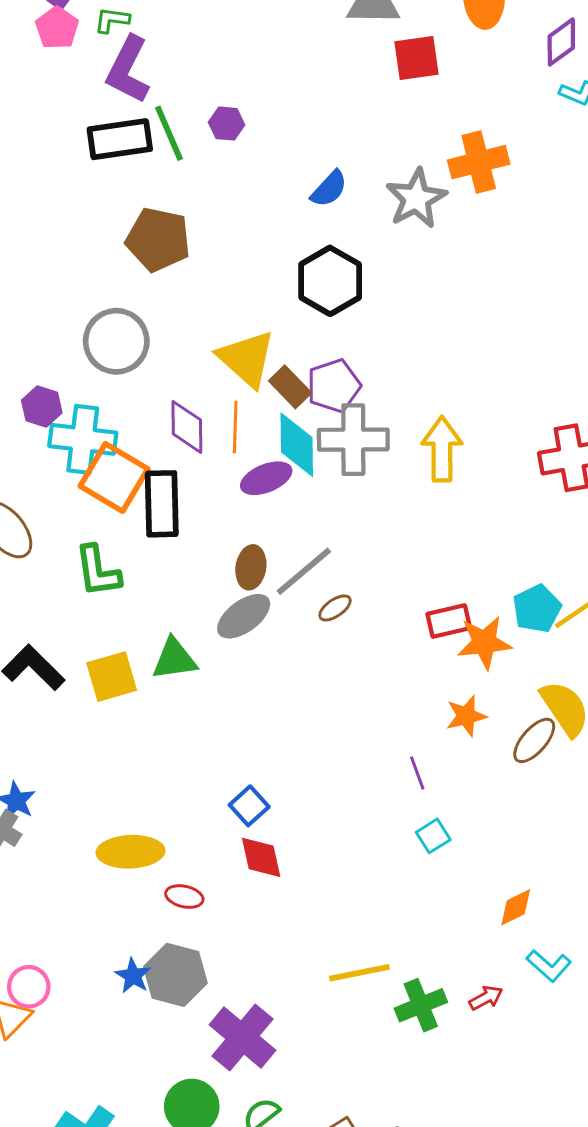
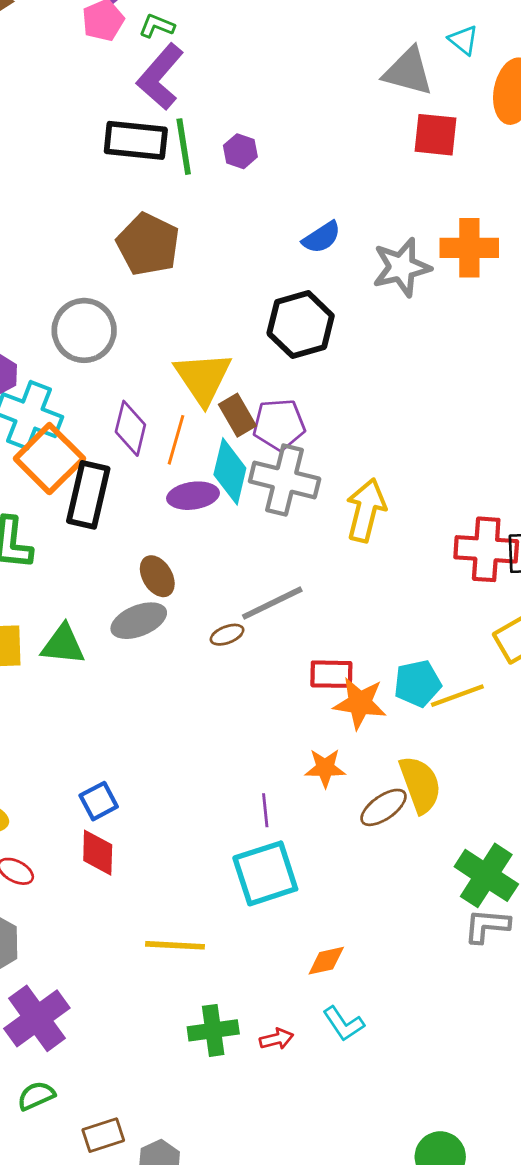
brown ellipse: (251, 567) -> (157, 576), turned -54
gray line: (304, 571) -> (272, 603), moved
cyan square: (433, 836) -> (265, 873), size x2.0
yellow line: (359, 973) -> (175, 945), moved

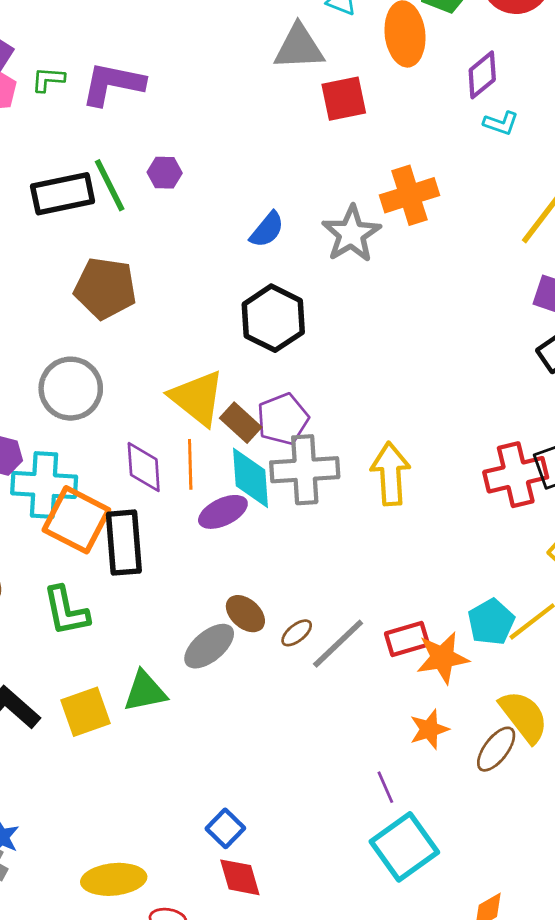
purple L-shape: (160, 77) -> (113, 84), moved, turned 78
brown ellipse: (157, 576) -> (245, 614), moved
gray line: (272, 603) -> (338, 644), moved

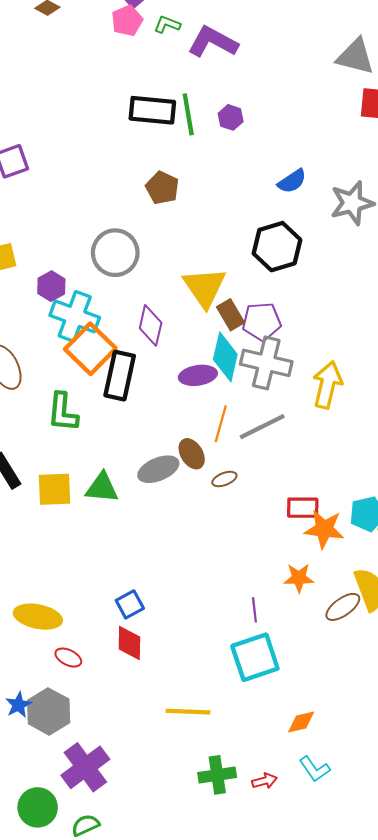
brown pentagon: (105, 288) -> (162, 188), size x0.7
orange line: (190, 464) -> (221, 424), moved
gray line: (338, 644) -> (262, 427), moved

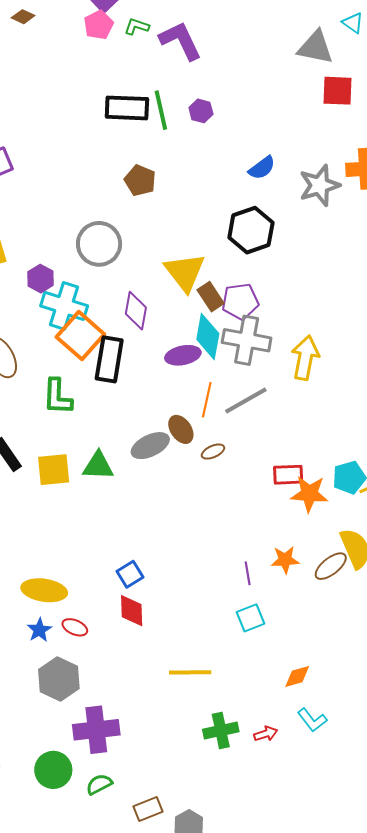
purple L-shape: (213, 42) -> (180, 41), turned 39
orange star: (299, 578) -> (285, 560), moved
cyan square: (255, 657) -> (250, 618), size x0.6
blue star: (18, 705) -> (39, 630), moved
purple cross: (85, 767) -> (96, 730), turned 33

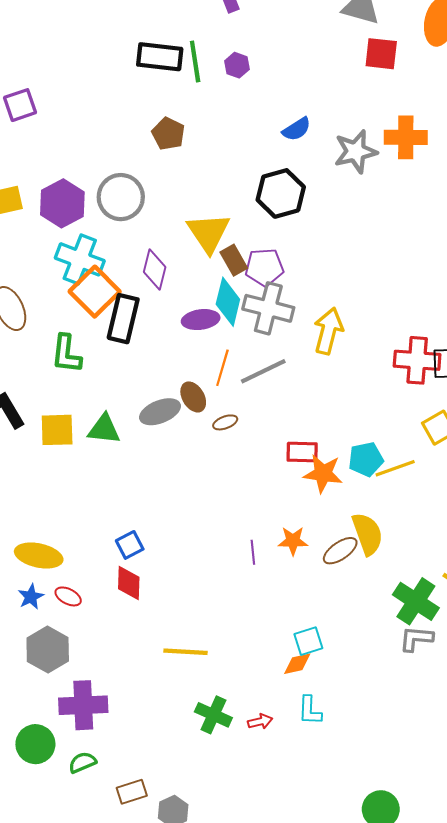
purple hexagon: (40, 279) -> (62, 203), moved, size x1.6
cyan square: (250, 618) -> (308, 641), moved
cyan L-shape: (312, 720) -> (310, 710), turned 36
green cross: (221, 730) -> (213, 715), turned 32

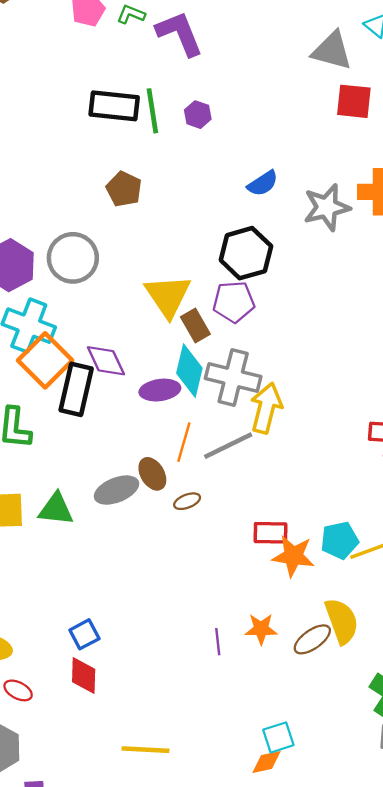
purple pentagon: (264, 267) -> (234, 302), moved
purple diamond: (155, 270) -> (106, 361), moved, turned -39
yellow arrow: (328, 331) -> (266, 408), moved

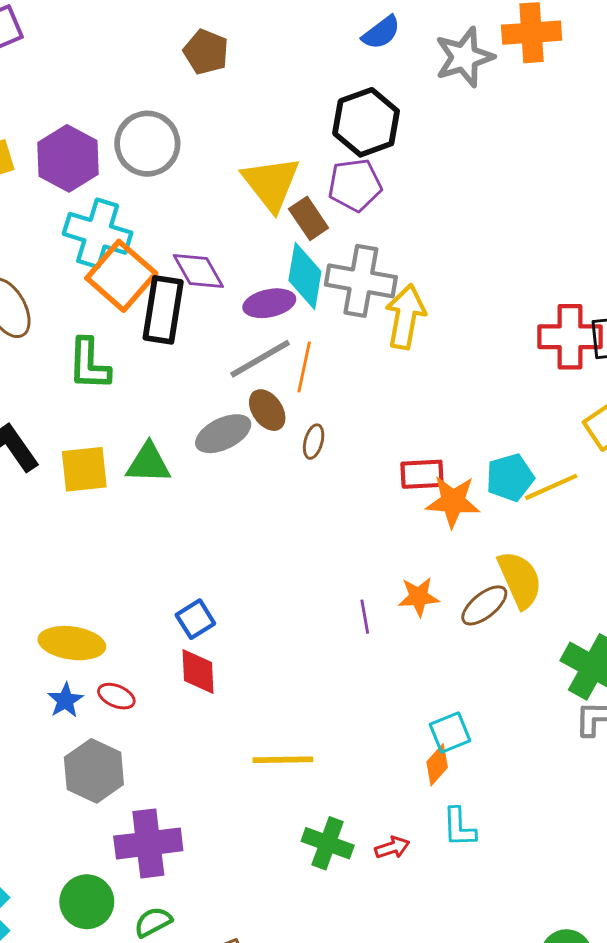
gray line: (228, 446) -> (260, 359), moved
brown ellipse: (187, 501) -> (314, 442), turned -50
orange diamond: (266, 762) -> (437, 765), turned -32

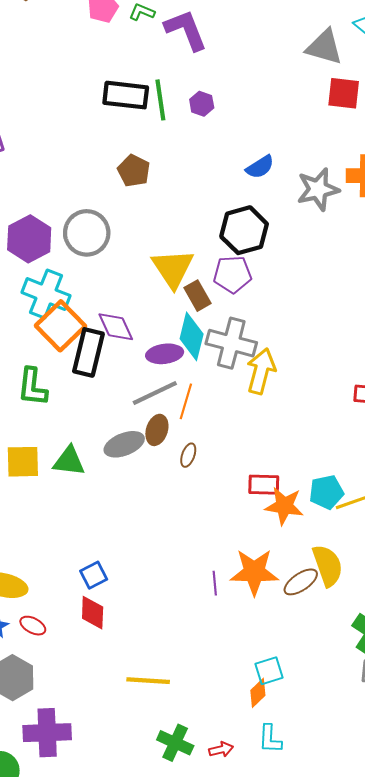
brown ellipse: (267, 410) -> (157, 430), turned 48
orange star: (419, 597) -> (254, 572), size x1.6

